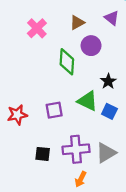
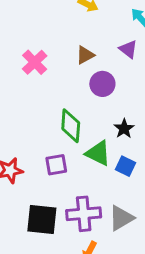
green diamond: (67, 62) -> (71, 126), moved
black square: (43, 154) -> (42, 220), size x1.6

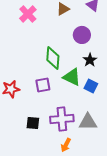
purple circle: (102, 84) -> (82, 35), moved
gray triangle: (121, 218) -> (88, 122), turned 30
black square: (42, 220) -> (33, 123), size x0.6

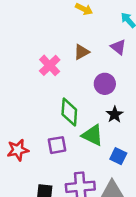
pink cross: (28, 14) -> (50, 65), moved
blue square: (91, 86) -> (118, 156), moved

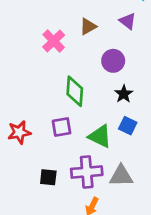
green triangle: (93, 135) -> (100, 136), moved
blue square: (118, 156) -> (128, 126), moved

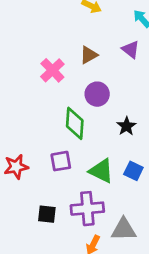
purple circle: (113, 61) -> (97, 94), moved
blue square: (128, 126) -> (133, 171), moved
gray triangle: (121, 176) -> (124, 230), moved

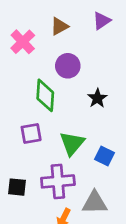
purple triangle: (131, 49) -> (102, 21), turned 48
green triangle: (101, 171) -> (72, 143), turned 44
blue square: (133, 171) -> (104, 156), moved

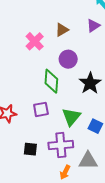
black star: (97, 98) -> (90, 83), size x1.5

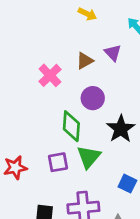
purple triangle: (93, 26) -> (113, 53), moved, turned -40
green triangle: (71, 117) -> (89, 157), moved

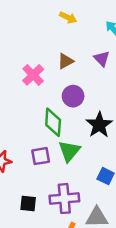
purple triangle: (113, 53) -> (102, 59), moved

